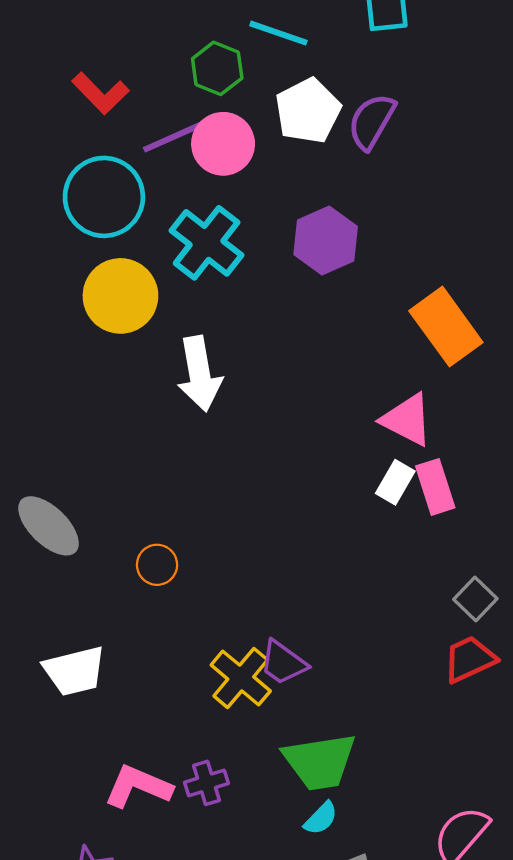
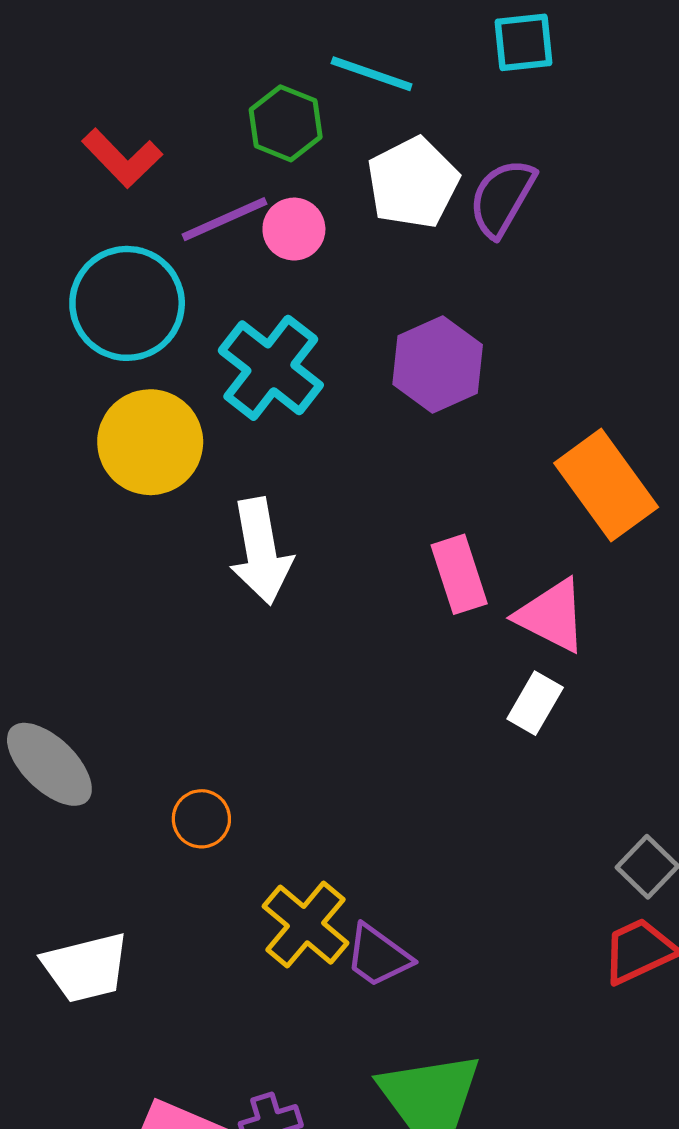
pink circle: (223, 144) -> (294, 229), size x0.7
pink rectangle: (435, 487) -> (459, 574), moved
yellow cross: (241, 678) -> (305, 925), moved

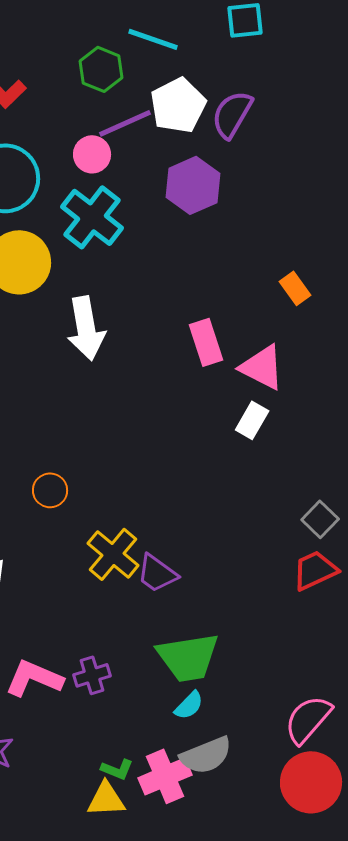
purple line: (225, 219) -> (125, 123), moved
pink circle: (294, 229) -> (92, 154), moved
purple hexagon: (438, 365) -> (193, 185), moved
orange rectangle: (606, 485) -> (295, 288), size x0.5

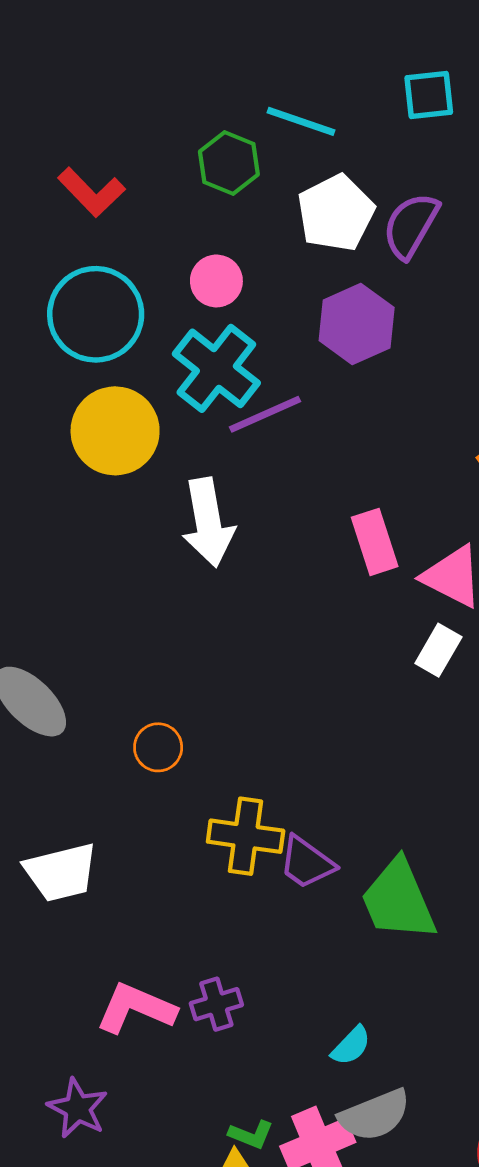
purple line: (125, 123) -> (265, 414), moved
yellow cross: (113, 554) -> (246, 836), turned -32
green trapezoid: (188, 657) -> (398, 900), moved, turned 76

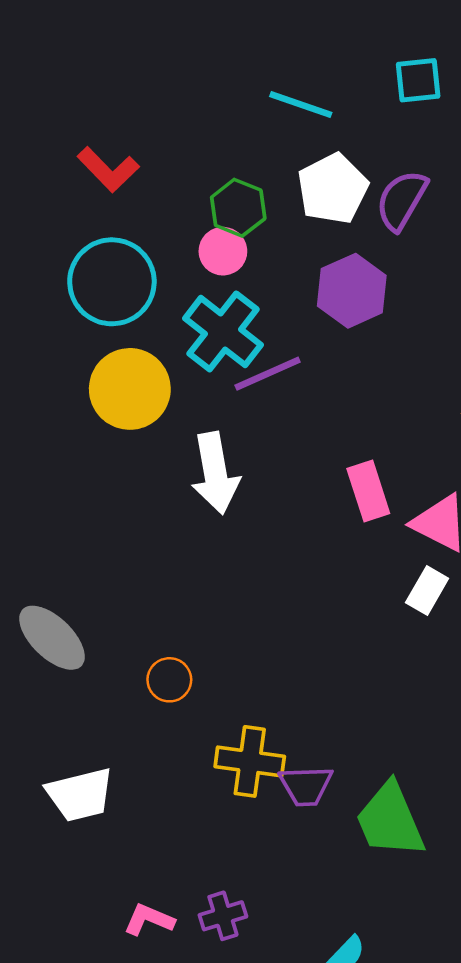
green hexagon: (229, 163) -> (238, 208), moved
purple trapezoid: (307, 863) -> (306, 786), turned -38
pink L-shape: (136, 1008) -> (149, 920), size x0.7

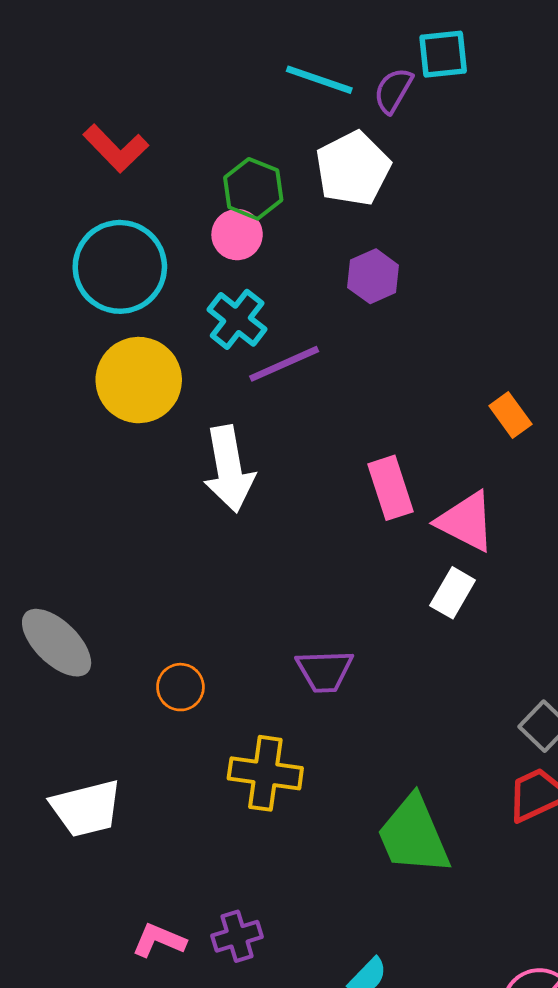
purple semicircle: (402, 200) -> (393, 90), moved, size x0.7
purple hexagon: (352, 291) -> (373, 276), size x0.7
cyan cross: (223, 332) -> (237, 319), size x0.7
purple trapezoid: (306, 786) -> (325, 671), moved

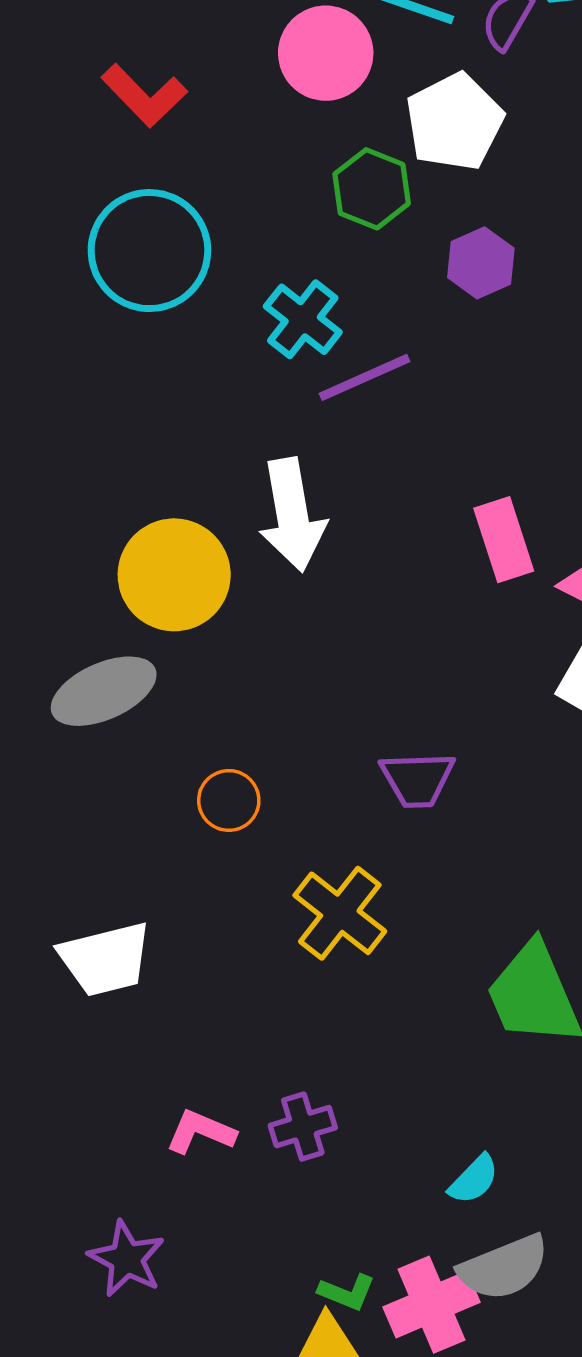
green hexagon: (253, 189) -> (372, 189), moved
pink circle: (237, 235) -> (326, 53), moved, size x1.4
yellow circle: (139, 380) -> (174, 575), moved
gray ellipse: (57, 643) -> (104, 691), moved, turned -68
yellow cross: (265, 773) -> (340, 913), turned 30

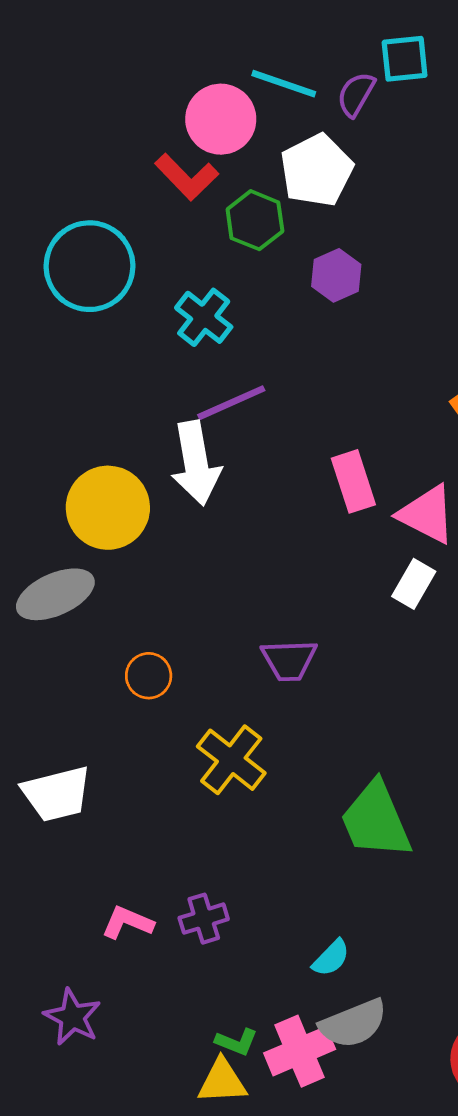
red L-shape: (144, 95) -> (187, 177), moved
purple line: (365, 377) -> (231, 403), moved

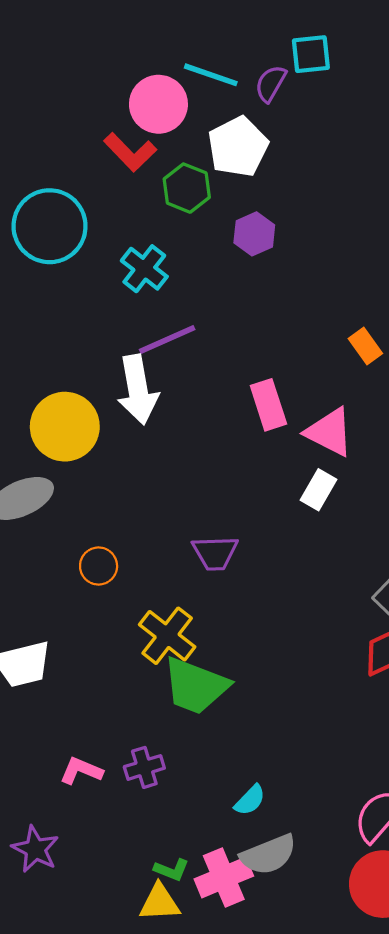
green trapezoid: (376, 820) -> (195, 686), moved, turned -46

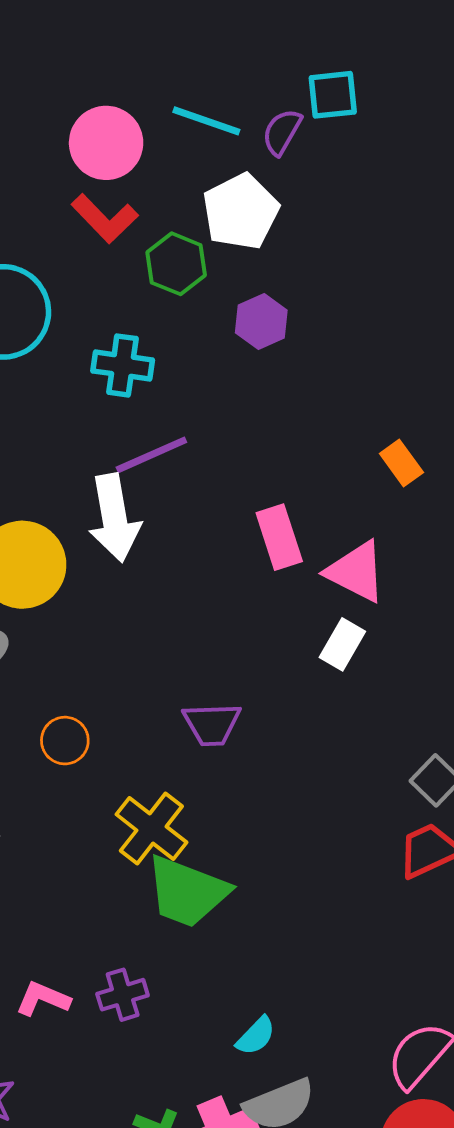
pink circle: (158, 104) -> (106, 143), moved
cyan cross: (144, 269) -> (123, 365), turned -30

